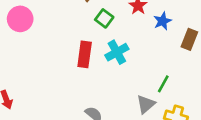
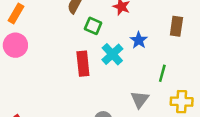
blue star: (162, 21) -> (139, 40), moved
gray triangle: (146, 104) -> (140, 99), moved

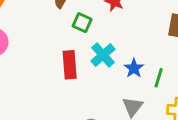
blue star: (139, 40) -> (134, 68), moved

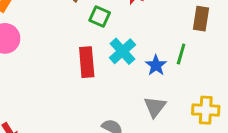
green line: (159, 78) -> (181, 54), moved

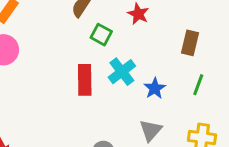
brown rectangle: (201, 19) -> (190, 43), moved
green line: (181, 54) -> (198, 85), moved

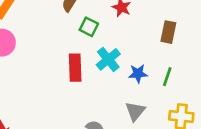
green line: (198, 85) -> (167, 77), moved
blue star: (155, 88) -> (138, 74), turned 30

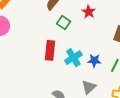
cyan cross: (108, 59) -> (73, 58), moved

